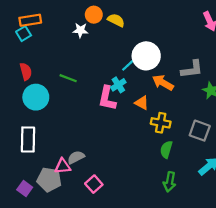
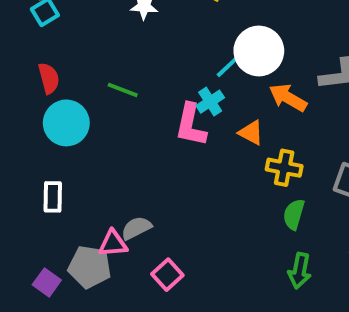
white rectangle: (28, 139) -> (53, 197), size x0.7

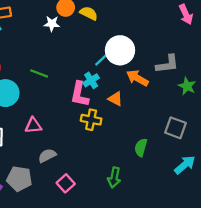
yellow cross: (284, 168) -> (91, 120), moved
pink triangle: (113, 244) -> (33, 125), moved
green arrow: (300, 271) -> (114, 178), moved

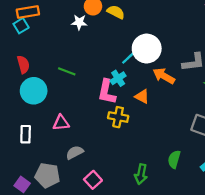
green semicircle: (141, 147) -> (174, 159), moved

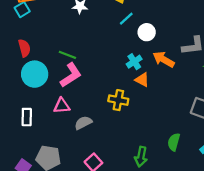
white circle: (147, 49) -> (147, 32), size x0.6
cyan line: (128, 58) -> (126, 19), moved
cyan cross: (118, 78) -> (134, 62), moved
pink L-shape: (107, 92) -> (71, 75), moved, turned -135
gray semicircle: (75, 152) -> (83, 123), moved

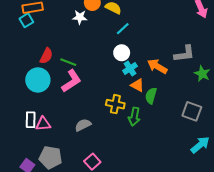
white circle: (147, 32) -> (122, 53), moved
red semicircle: (24, 48) -> (46, 56), moved, turned 42
pink triangle: (62, 106) -> (43, 124), moved
green semicircle: (174, 142) -> (151, 96), moved
green arrow: (141, 157) -> (134, 117), moved

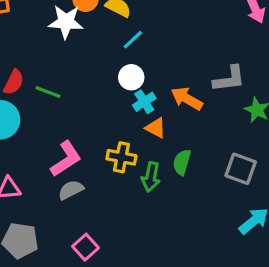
white star: (80, 17) -> (66, 22), size x1.5
pink L-shape: (71, 81) -> (66, 159), moved
green semicircle: (151, 96) -> (182, 162), moved

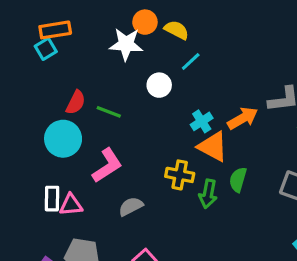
white circle: (131, 77) -> (159, 85), moved
orange arrow: (187, 98) -> (243, 118), turned 120
orange triangle: (156, 128) -> (213, 147), size x1.5
pink L-shape: (66, 159) -> (107, 165), moved

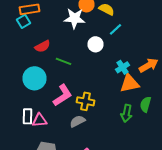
red semicircle: (76, 102) -> (42, 46), moved, turned 35
orange triangle: (213, 147) -> (130, 83), turned -40
yellow cross: (180, 175) -> (86, 101), moved

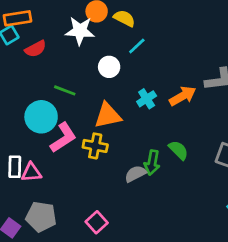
red semicircle: (42, 46) -> (36, 49), moved
cyan circle: (34, 78) -> (41, 117), moved
orange triangle: (130, 83) -> (108, 115), moved
green semicircle: (146, 104) -> (178, 150), turned 119
gray semicircle: (78, 121) -> (135, 174), moved

